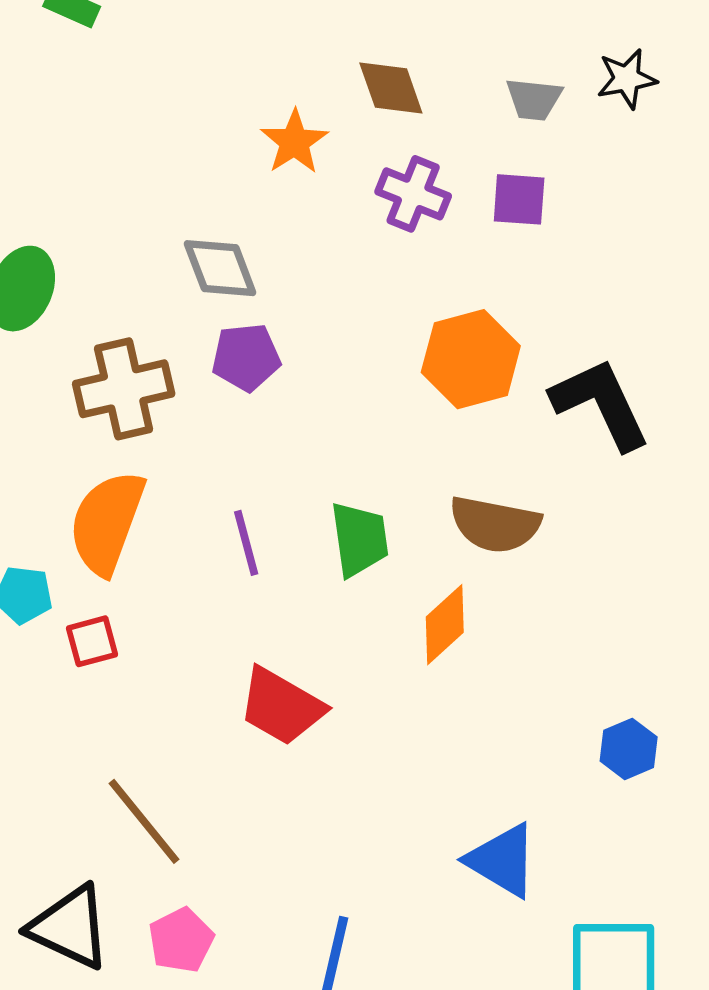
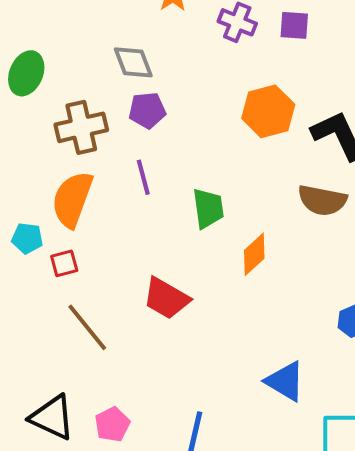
brown semicircle: (495, 524) -> (322, 200), moved
purple line: (246, 543) -> (143, 177), moved
brown line: (144, 821) -> (87, 327), moved

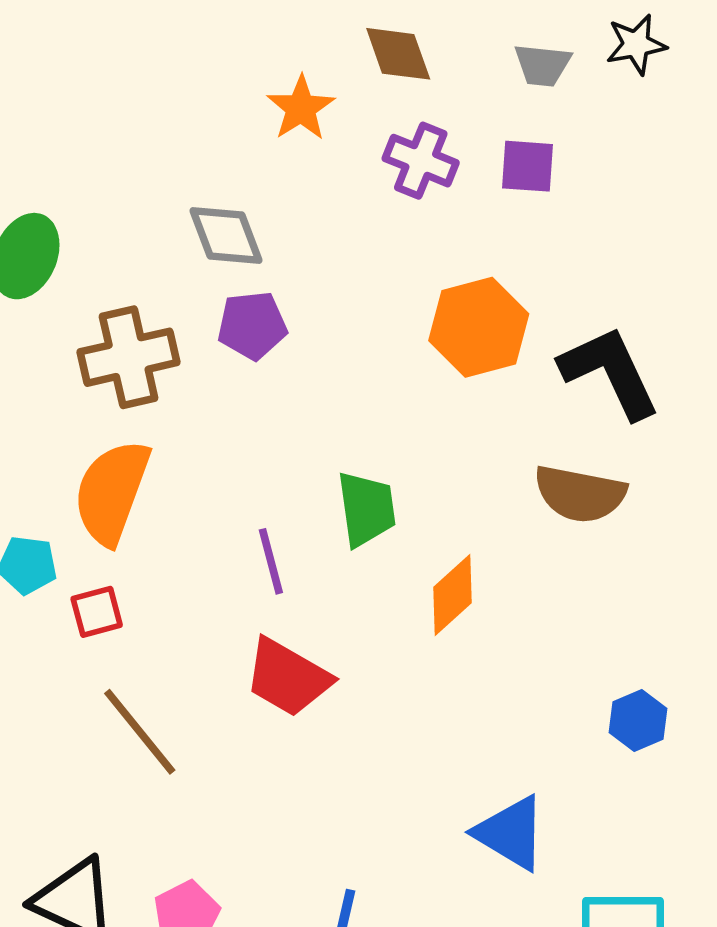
purple line: (143, 177) -> (271, 561), moved

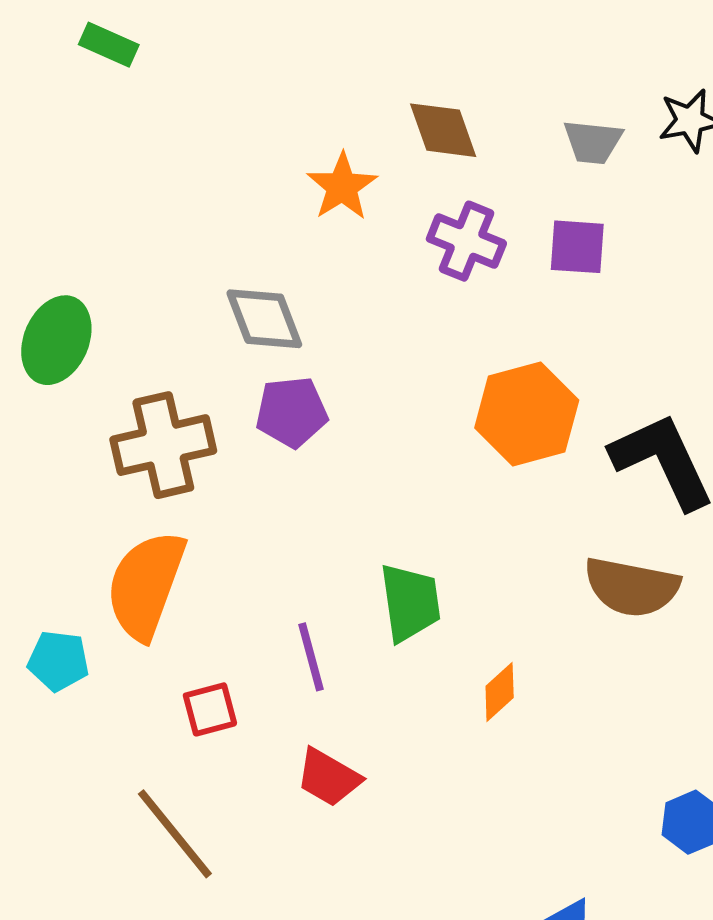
orange diamond: (453, 595) -> (500, 692), size x0.7
red square: (97, 612) -> (210, 709), moved
red trapezoid: (288, 677) -> (328, 777), size x0.7

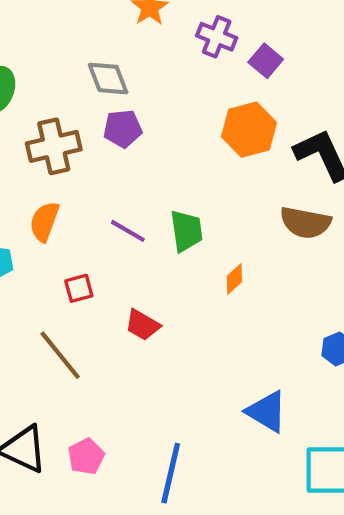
purple square: (577, 247) -> (266, 61), moved, turned 36
orange semicircle: (146, 585) -> (44, 222), size x0.7
purple line: (311, 657) -> (128, 231), moved, turned -45

